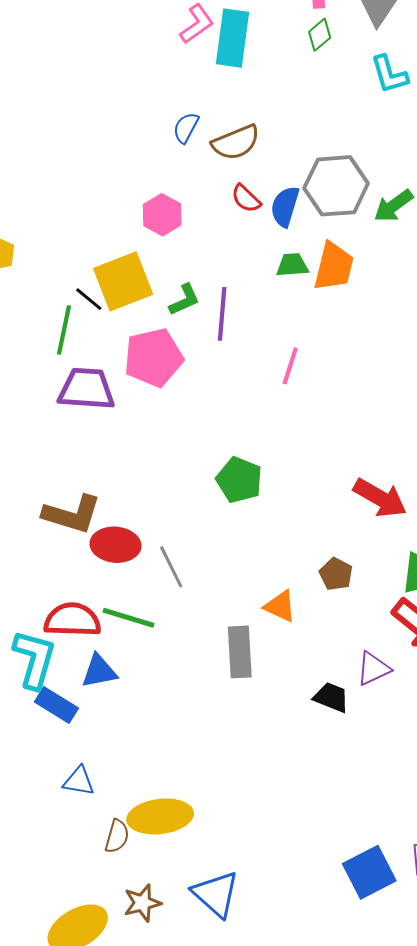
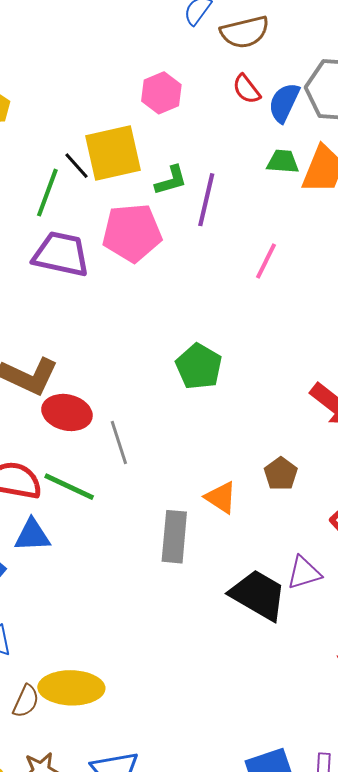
black trapezoid: (331, 697) -> (258, 595), size x1.6

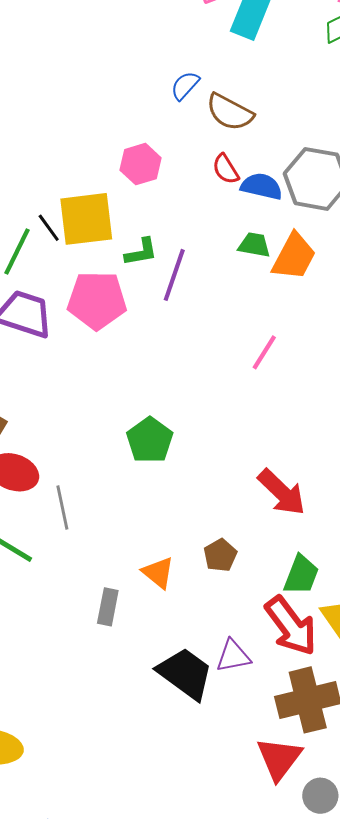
brown semicircle: (245, 32) -> (230, 112), turned 36
blue semicircle: (284, 103) -> (262, 186), turned 72
pink line: (266, 261) -> (264, 352), moved
gray rectangle: (174, 537) -> (108, 607), size x0.7

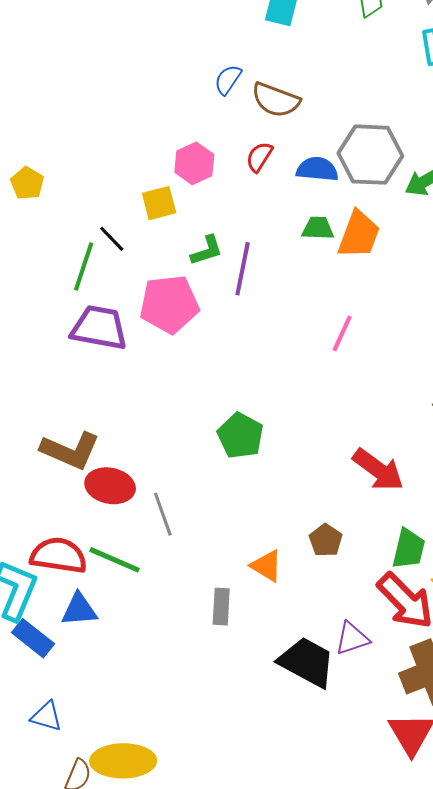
red semicircle: (226, 169) -> (259, 157), moved, turned 72
yellow square: (86, 219) -> (159, 203), moved, size x0.6

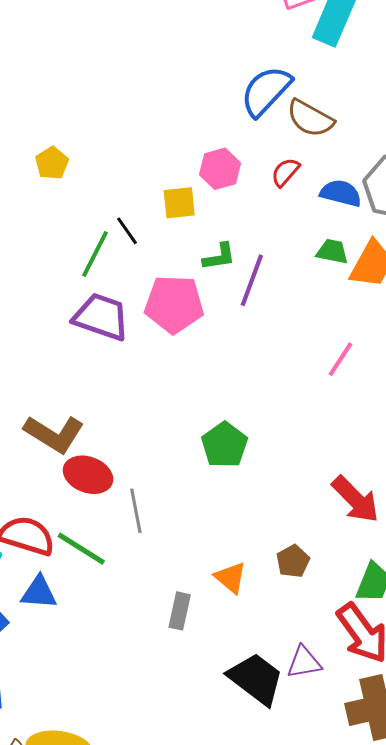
blue semicircle: (228, 80) -> (266, 91), size x1.8

